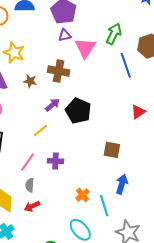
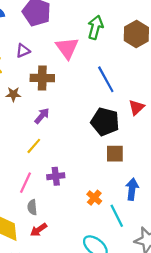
purple triangle: (65, 35) -> (23, 51), moved
blue line: (126, 65) -> (106, 79), moved
black pentagon: (78, 111) -> (105, 122), moved
orange cross: (82, 195) -> (94, 198), moved

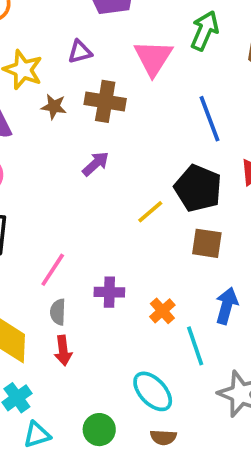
brown star: (13, 94) -> (54, 107), moved
yellow line: (34, 146) -> (150, 212), moved
purple cross: (56, 176) -> (109, 292), moved
red arrow: (39, 230) -> (63, 350), turned -70

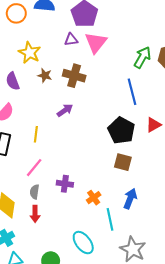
green arrow: (205, 31) -> (142, 57), moved
purple triangle: (80, 52) -> (71, 40), moved
pink triangle: (153, 58) -> (96, 43), moved
yellow line: (150, 212) -> (36, 134), moved, turned -49

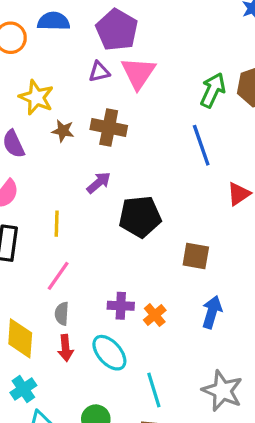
black pentagon: (121, 130) -> (140, 217), moved, turned -30
purple cross: (65, 184) -> (121, 306), moved
cyan line: (110, 219) -> (154, 390), moved
cyan ellipse: (83, 243) -> (109, 353), moved

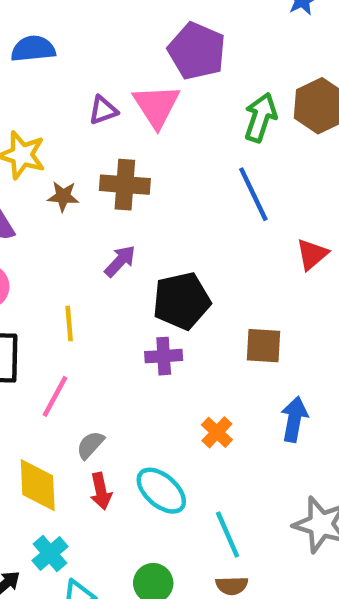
purple pentagon: (117, 30) -> (197, 51), moved
pink line: (58, 276) -> (55, 396), moved
purple cross: (121, 306) -> (164, 356), moved
gray semicircle: (62, 314) -> (90, 445), turned 45

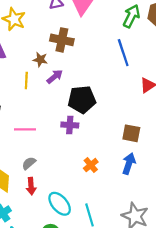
brown star: (63, 196) -> (40, 60), moved
yellow line: (69, 324) -> (26, 81), moved
brown square: (264, 346) -> (131, 133), moved
pink line: (55, 396) -> (25, 129), moved, turned 54
cyan ellipse: (161, 491) -> (60, 204), moved

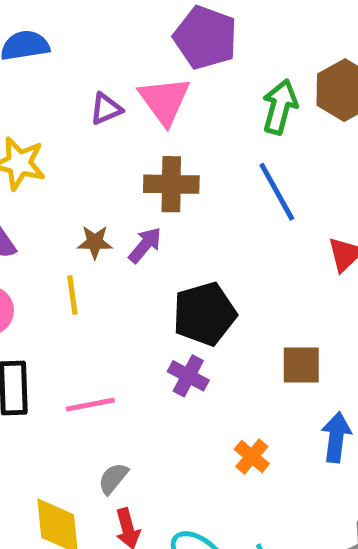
brown cross: (62, 40) -> (171, 184), moved
purple arrow: (55, 77) -> (145, 245), moved
purple cross: (70, 125) -> (188, 376), turned 35
brown square: (131, 133) -> (301, 365), moved

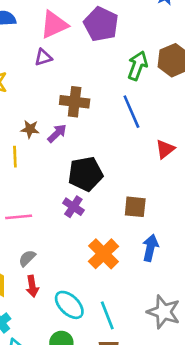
pink triangle: (165, 101) -> (54, 25), moved, turned 36
orange cross: (252, 456) -> (104, 254), size x1.6

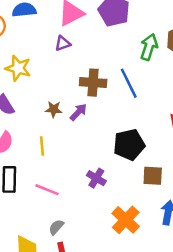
blue line: (131, 112) -> (129, 83), moved
yellow line: (15, 157) -> (42, 146), moved
black pentagon: (86, 174) -> (129, 145), moved
pink line: (19, 217) -> (47, 190), turned 30

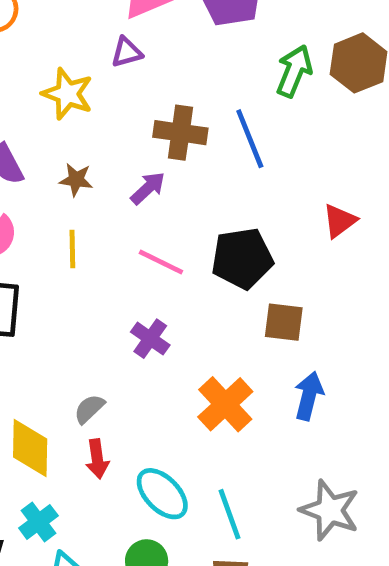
yellow star: (18, 68) -> (68, 94), moved
brown star: (54, 109) -> (76, 180), moved
purple cross: (96, 178) -> (150, 339), moved
pink line: (47, 190) -> (161, 262), moved

